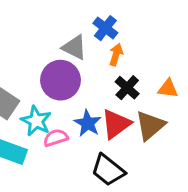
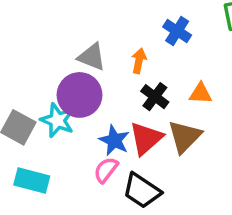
blue cross: (105, 28) -> (177, 31), moved
cyan star: (36, 121) -> (57, 120), moved
pink semicircle: (56, 138) -> (106, 170), moved, turned -30

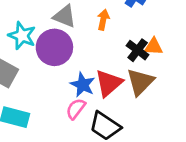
black cross: (155, 97) -> (138, 50), moved
cyan star: (57, 120) -> (22, 36), moved

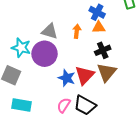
orange triangle: (154, 47) -> (99, 27), moved
black cross: (138, 50) -> (103, 50), turned 35
pink semicircle: (76, 109) -> (64, 105), moved

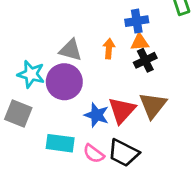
blue cross: (97, 12) -> (137, 21), turned -35
black cross: (103, 50) -> (145, 60), moved
cyan rectangle: (22, 105) -> (60, 143), moved
pink semicircle: (64, 105) -> (94, 154), turned -84

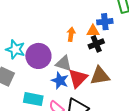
blue cross: (137, 21) -> (105, 22), moved
gray triangle: (71, 50) -> (64, 63), moved
brown triangle: (153, 105) -> (100, 76), turned 40

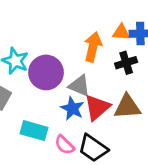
orange triangle: (93, 31) -> (121, 32), moved
orange arrow: (71, 34) -> (93, 47), size x1.5

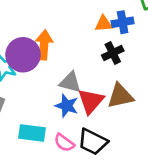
orange arrow: (93, 47) -> (44, 45), moved
purple circle: (46, 72) -> (23, 55), moved

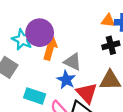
orange arrow: (44, 45) -> (50, 48), moved
red triangle: (91, 101) -> (87, 93), moved, turned -35

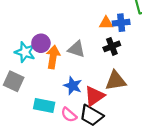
purple circle: (40, 33) -> (41, 43), size x0.7
gray triangle: (73, 62) -> (76, 49), moved
red triangle: (87, 93) -> (94, 96), turned 45

